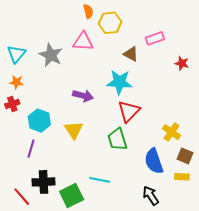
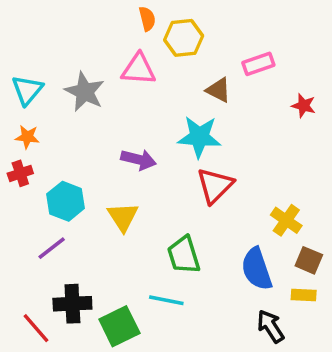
green trapezoid: (117, 139) -> (184, 255), moved
purple line: (31, 149) -> (52, 248), turned 36
black arrow: (151, 195) -> (271, 326), moved

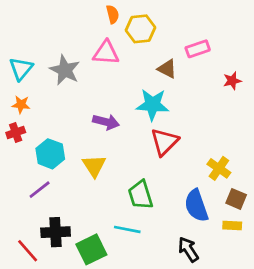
red star: (304, 106) -> (232, 81), turned -30
black arrow: (271, 326) -> (188, 249), moved

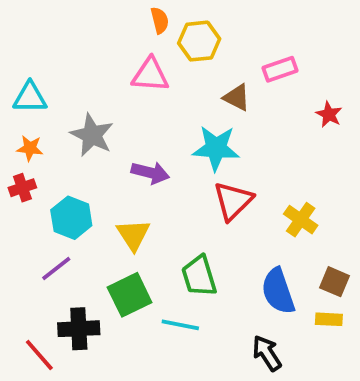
cyan triangle: (21, 69) -> (30, 97), turned 50
gray star: (65, 70) -> (92, 135), moved
red star: (232, 81) -> (329, 114), turned -30
yellow cross: (219, 168) -> (301, 220), moved
green square: (91, 249) -> (130, 295), moved

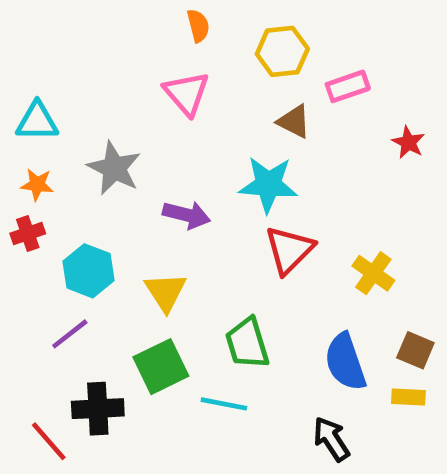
yellow hexagon: (199, 41) -> (282, 51), moved
pink triangle: (150, 75) -> (187, 93), turned 45

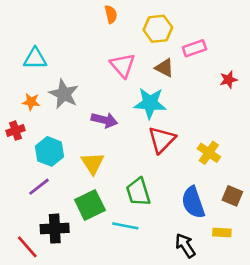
pink triangle: (187, 93) -> (123, 65), moved
cyan triangle: (37, 121) -> (35, 59), moved
red star: (408, 142) -> (228, 80), turned 30
orange star: (37, 184) -> (31, 102), moved
yellow rectangle: (408, 397) -> (222, 232), moved

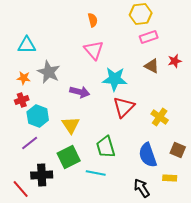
orange semicircle: (111, 14) -> (93, 20), moved
yellow hexagon: (158, 29) -> (141, 14), moved
brown triangle: (164, 68) -> (152, 66), moved
red cross: (16, 131) -> (22, 100), moved

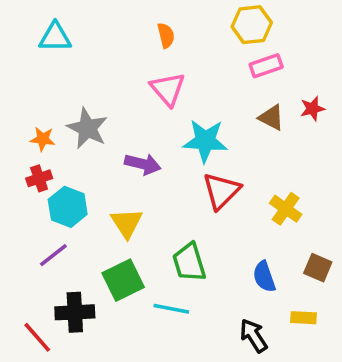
cyan triangle: (27, 45) -> (55, 37), moved
blue semicircle: (148, 155) -> (264, 277), size x0.7

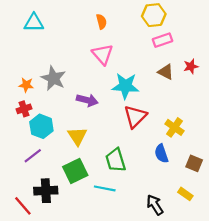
blue semicircle: (264, 277) -> (161, 154), moved
yellow rectangle: (304, 318) -> (185, 194), turned 32

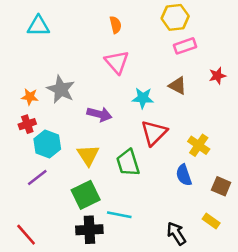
brown triangle: (166, 72) -> (178, 86), moved
cyan star: (125, 86) -> (143, 98), size x0.7
green trapezoid: (116, 160) -> (128, 163), moved
black cross: (46, 191) -> (89, 230), moved

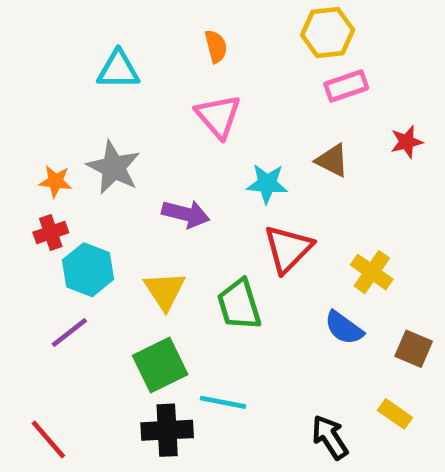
cyan triangle: (38, 26) -> (118, 70), moved
blue semicircle: (184, 175) -> (344, 328), turned -35

